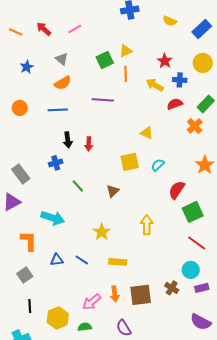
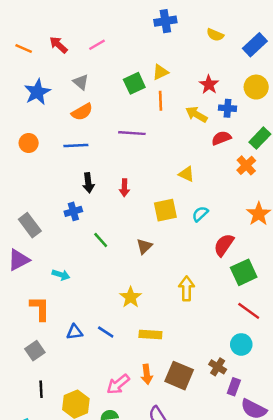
blue star: (27, 67) -> (37, 92), size x1.5
red arrow: (89, 144) -> (124, 188), moved
cyan arrow: (53, 218) -> (61, 275), moved, size x0.6
purple rectangle: (202, 288) -> (234, 387), moved, turned -56
brown square: (141, 295) -> (179, 376), turned 30

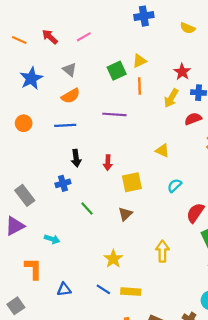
yellow arrow: (196, 114) -> (171, 98), turned -90
yellow square: (165, 210) -> (132, 182), moved
blue line: (106, 332) -> (103, 289), moved
gray square: (35, 351) -> (16, 306), moved

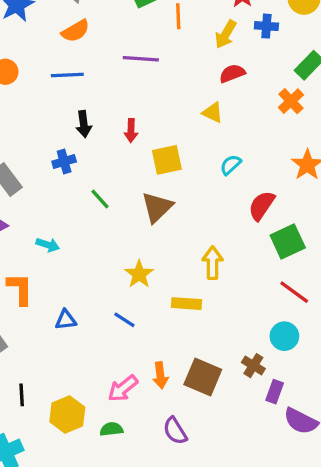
red semicircle: (193, 119) -> (232, 73), moved
brown triangle: (125, 214) -> (157, 207), size x1.5
yellow rectangle: (131, 292) -> (186, 304), moved

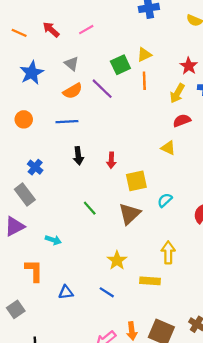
purple line: (141, 59) -> (102, 89), moved, turned 40
blue cross: (64, 162) -> (35, 167), moved, turned -35
cyan semicircle: (231, 165) -> (165, 200), moved

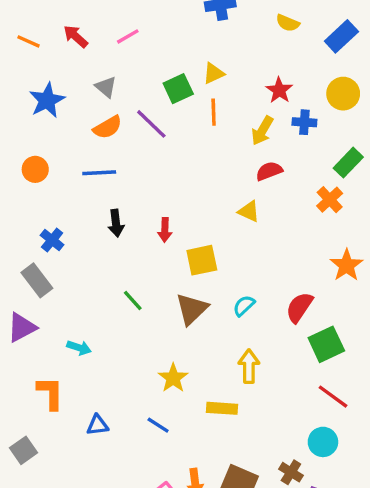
cyan semicircle: (165, 200) -> (244, 306), moved

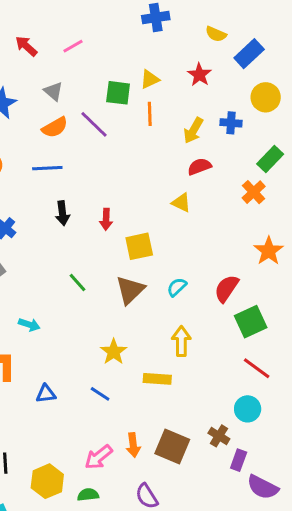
blue rectangle: (341, 36) -> (249, 54), moved
green square: (178, 89) -> (118, 93), turned 32
red star: (279, 90) -> (199, 75), moved

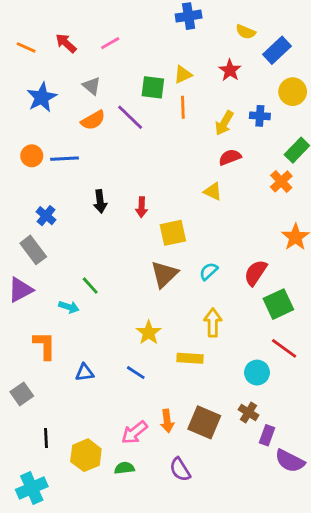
blue line: (47, 168) -> (65, 159), moved
green line: (77, 282) -> (90, 286), moved
cyan circle: (248, 409) -> (257, 373), moved

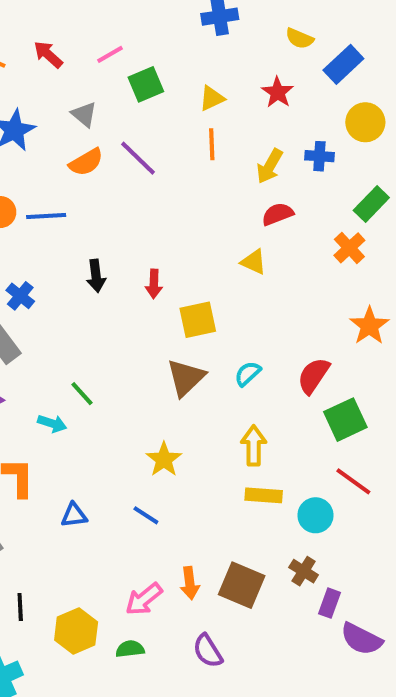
green square: (153, 87) -> (146, 84), moved, turned -30
yellow rectangle: (190, 358) -> (264, 495), moved

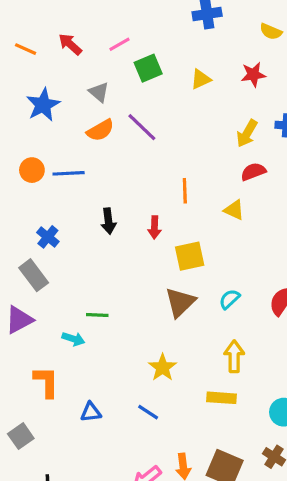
red star: (278, 92) -> (253, 75), turned 30
orange line: (212, 144) -> (185, 191), moved
green line: (82, 394) -> (97, 315), turned -45
yellow rectangle: (264, 495) -> (221, 398), moved

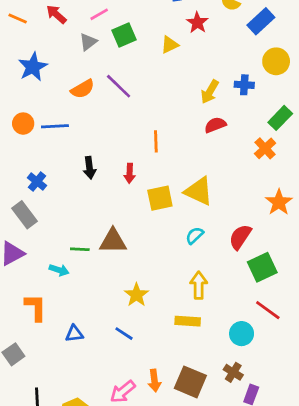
red star: (253, 75) -> (197, 23), moved, turned -30
gray triangle: (99, 92) -> (88, 42), moved, turned 42
yellow triangle: (234, 210) -> (199, 191), moved, size x1.6
brown triangle: (180, 302) -> (113, 241), moved, turned 44

